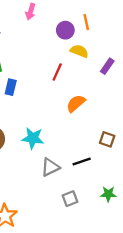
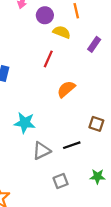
purple circle: (65, 30) -> (45, 15), moved
yellow semicircle: (79, 51) -> (62, 32), moved
purple rectangle: (107, 66) -> (94, 44), moved

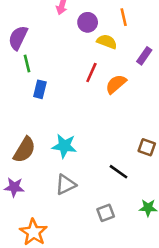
orange semicircle: (66, 89) -> (116, 84), moved
black line: (72, 145) -> (118, 172), turned 54
gray triangle: (42, 151) -> (66, 185), moved

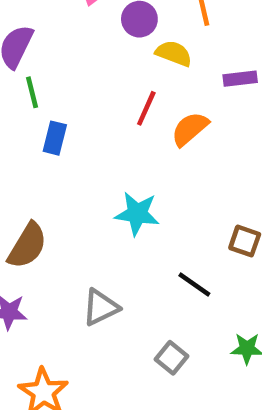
purple rectangle: (144, 56) -> (240, 79), turned 48
cyan star: (64, 146) -> (137, 214), moved
gray square: (106, 213) -> (171, 358), turned -30

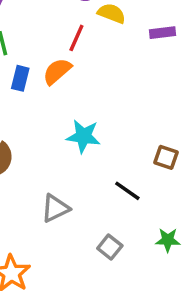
red line: (146, 108) -> (76, 38), moved
orange semicircle: (190, 129) -> (57, 71), moved

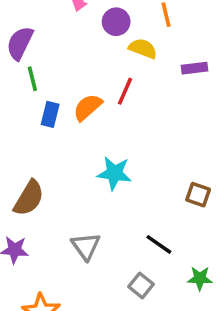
red line: (76, 38) -> (125, 91), moved
black line: (127, 191) -> (159, 244), moved
gray triangle: (55, 208) -> (86, 246), turned -40

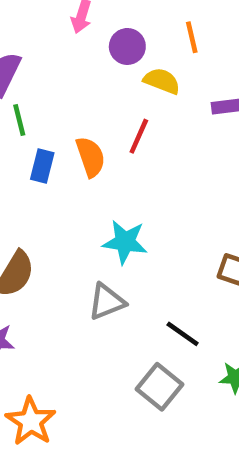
orange semicircle: (88, 107) -> (91, 157), turned 112
gray triangle: (86, 246) -> (107, 302), moved, turned 44
gray square: (141, 285) -> (160, 387), size x1.4

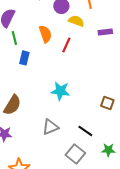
orange semicircle: (91, 157) -> (45, 34), moved
gray triangle: (107, 302) -> (50, 127), moved

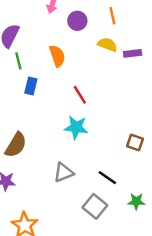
yellow semicircle: (76, 21) -> (107, 45), moved
red line: (66, 45) -> (80, 95), moved, turned -56

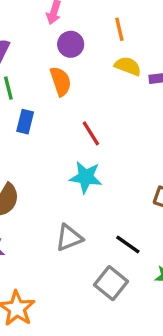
orange line: (112, 16) -> (119, 29), moved
purple circle: (77, 21) -> (71, 44), moved

